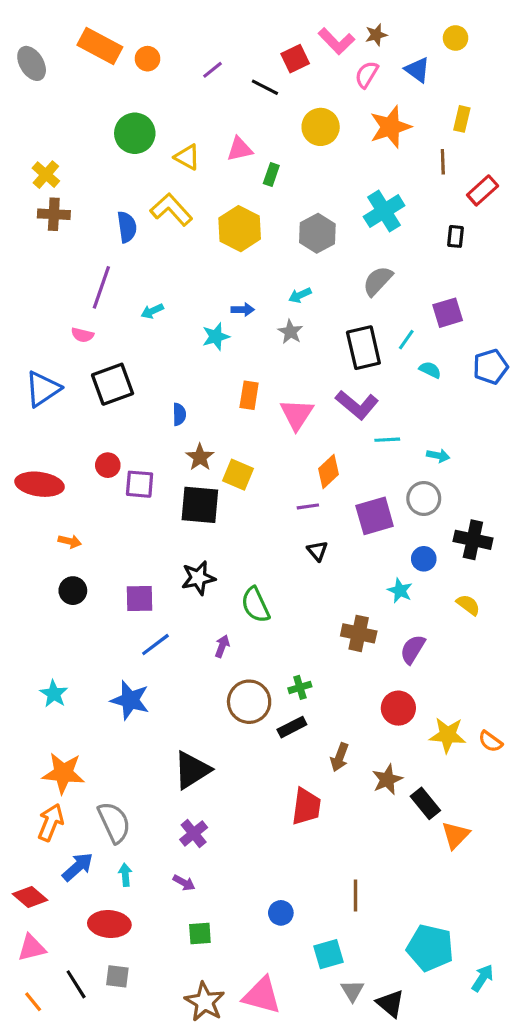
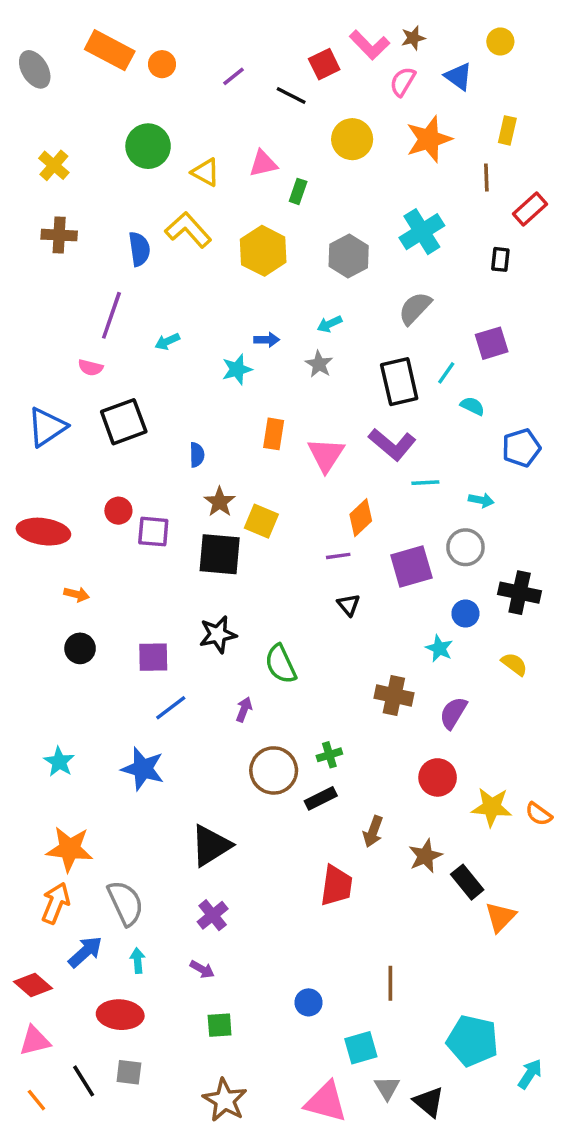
yellow cross: (46, 175) -> (54, 165), moved
blue pentagon: (490, 367) -> (521, 448), moved
pink triangle: (262, 995) -> (326, 1102), moved

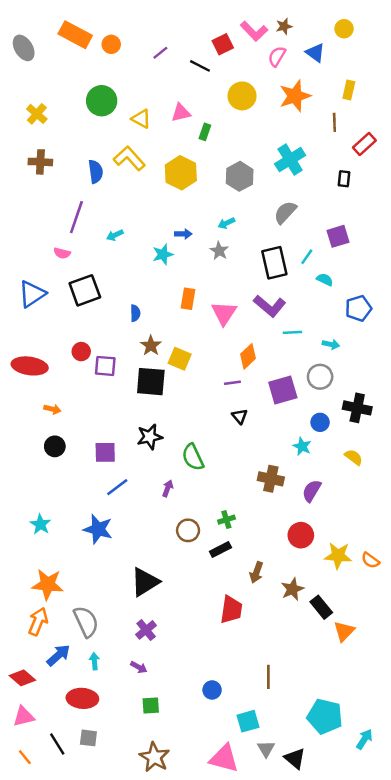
brown circle: (274, 770) -> (188, 530), size x0.7

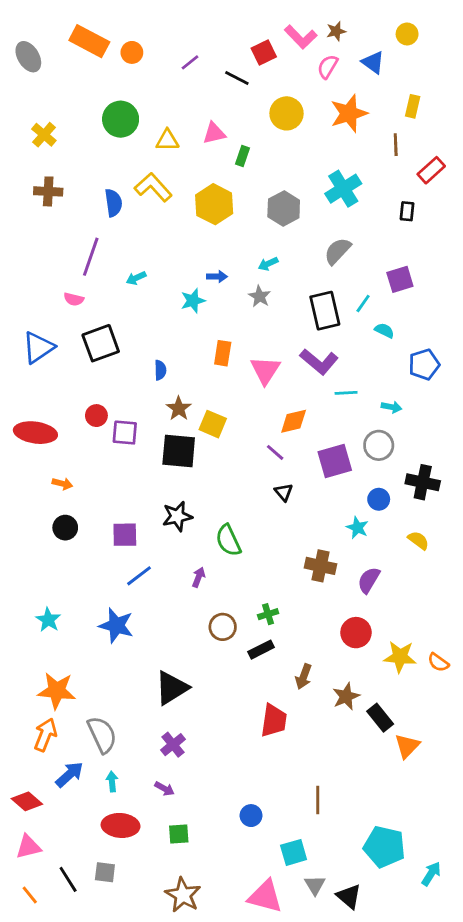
yellow triangle: (141, 119) -> (167, 140), turned -30
orange diamond: (248, 356) -> (294, 421), turned 30
purple line: (232, 383) -> (275, 452), turned 49
red ellipse: (82, 698) -> (121, 825), moved

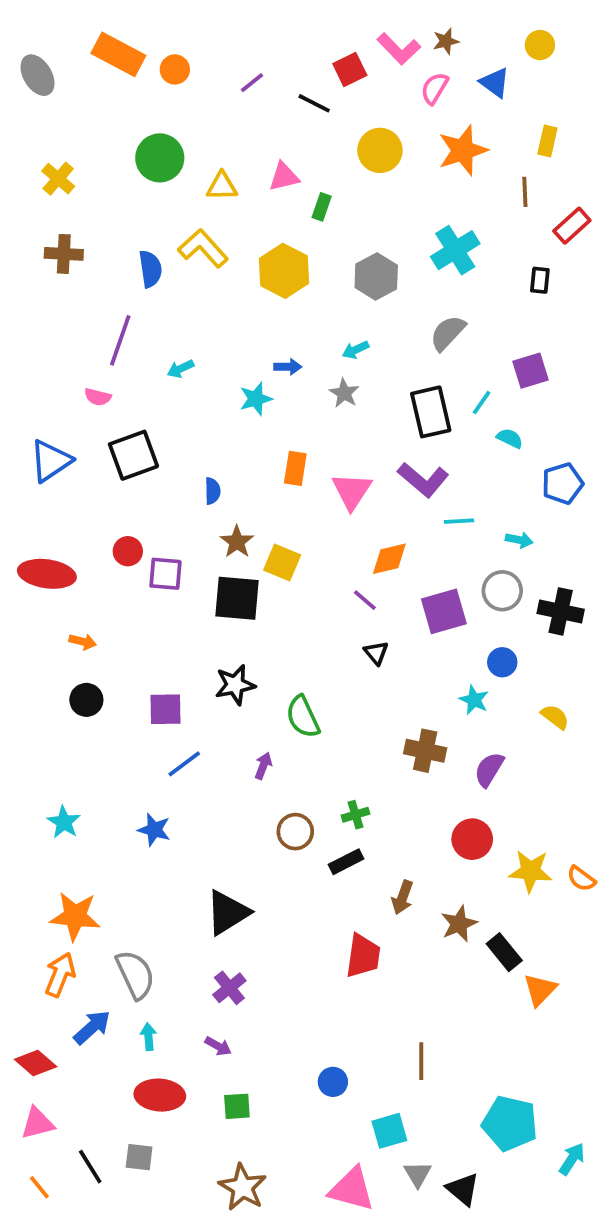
black cross: (423, 482) -> (561, 611), moved
blue star: (116, 625) -> (154, 830), size x0.7

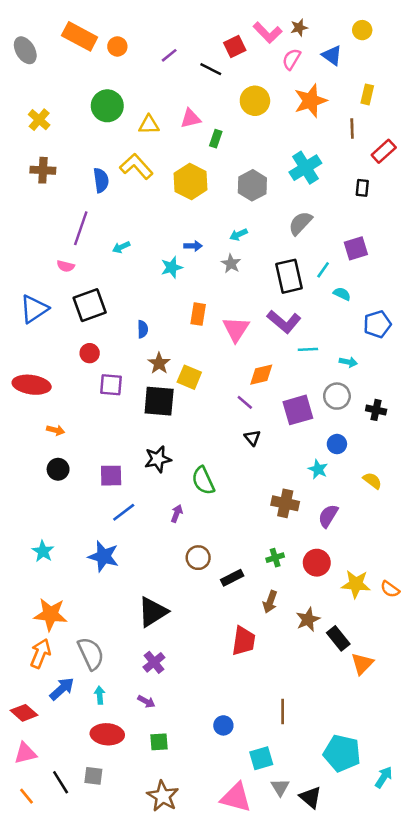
red circle: (128, 551) -> (90, 353), moved
black cross: (561, 611) -> (376, 410), size x0.7
green cross: (355, 815) -> (275, 558), moved
blue star: (154, 830) -> (103, 556), size x1.4

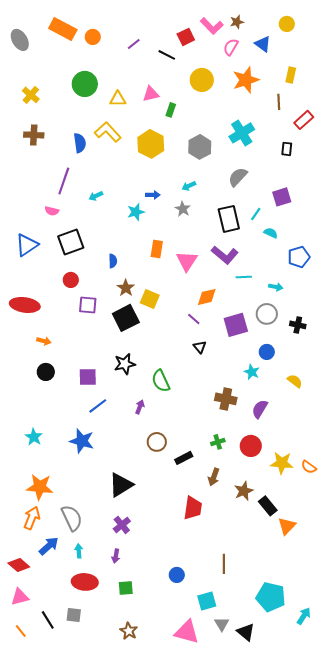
black square: (159, 401) -> (126, 318), turned -32
purple arrow: (146, 701) -> (116, 556), turned 72
brown star: (163, 796) -> (129, 631), size x0.7

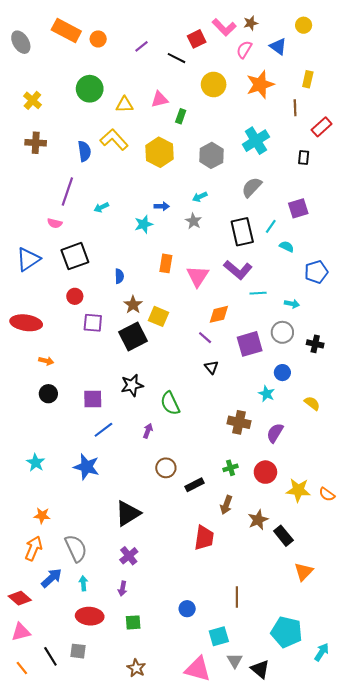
orange star: (40, 487) -> (42, 516), size x0.6
orange triangle: (287, 526) -> (304, 572), moved

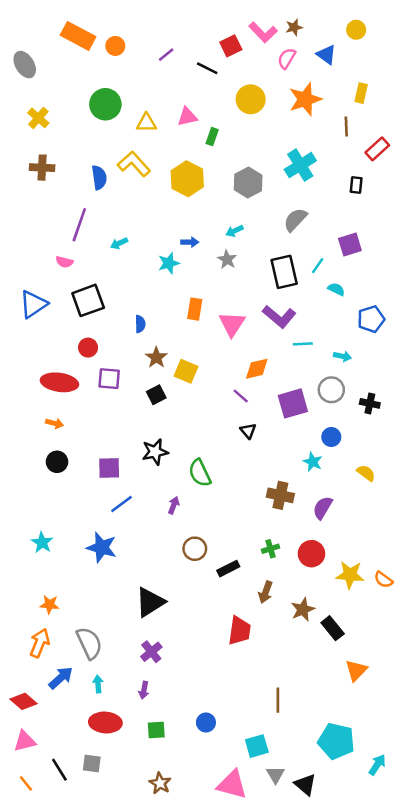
gray ellipse: (21, 42) -> (25, 65), moved
red ellipse: (26, 323) -> (59, 382), moved
black square: (133, 337) -> (156, 395), size x0.6
blue circle: (187, 609) -> (206, 722), moved

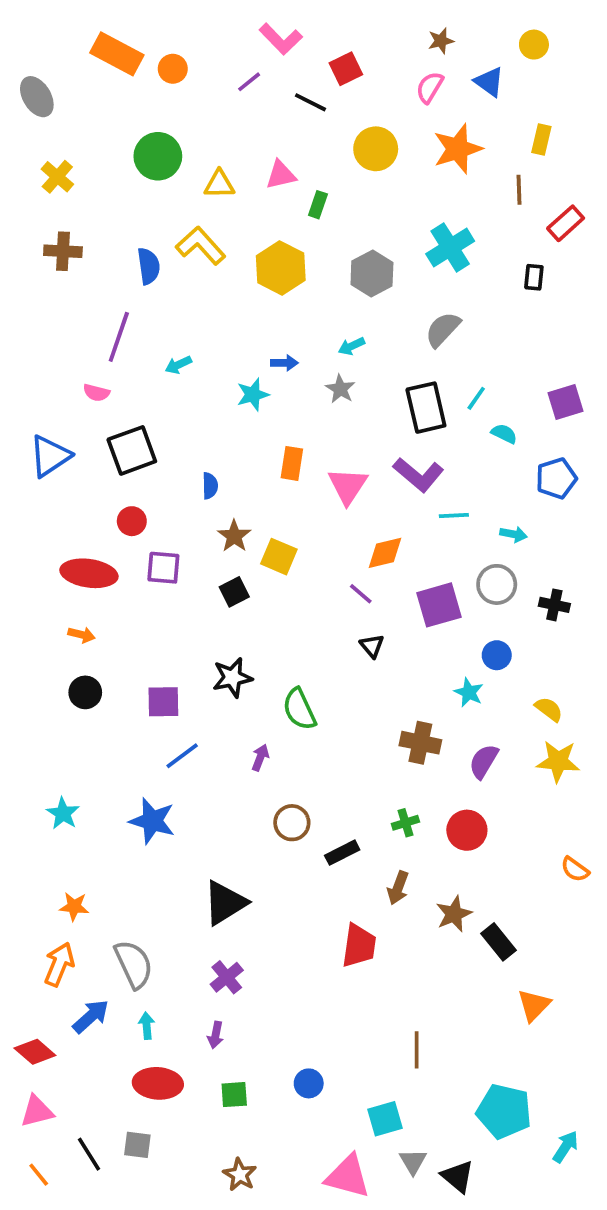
pink L-shape: (263, 32) -> (281, 39), moved
purple square: (350, 245) -> (566, 402), moved
yellow star: (350, 575) -> (558, 761), moved

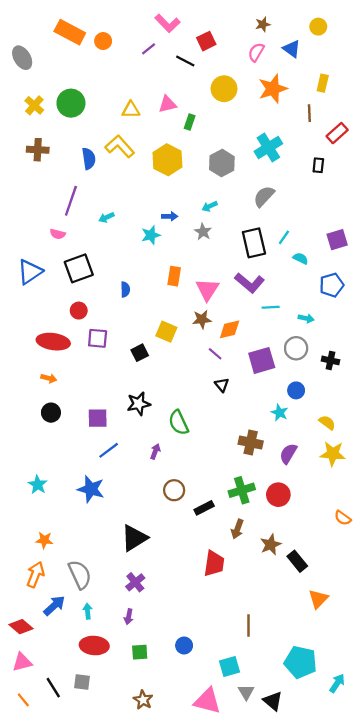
green circle: (158, 156) -> (71, 103), moved
brown star: (234, 536) -> (202, 319), moved, turned 30
green cross: (405, 823) -> (242, 490), size x1.6

